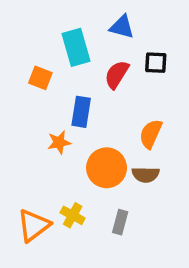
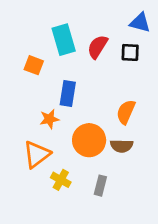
blue triangle: (122, 27) -> (140, 23), moved
red semicircle: (117, 74) -> (98, 47), moved
orange triangle: (34, 226) -> (37, 154), moved

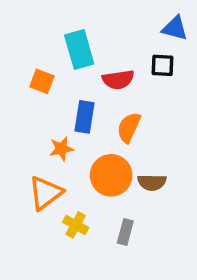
red semicircle: (98, 47) -> (118, 80), moved, turned -130
orange semicircle: (126, 112) -> (129, 127), moved

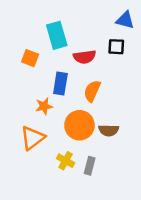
yellow cross: (76, 225) -> (66, 161), moved

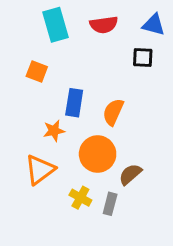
cyan rectangle: (57, 35) -> (56, 25), moved
red semicircle: (85, 57) -> (104, 25), moved
brown semicircle: (109, 130) -> (130, 174), moved, turned 138

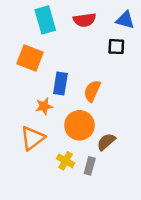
orange square: (37, 71) -> (30, 58), size x1.5

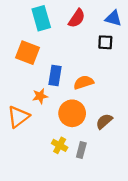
red semicircle: (85, 20) -> (77, 18), turned -48
orange semicircle: (92, 91) -> (84, 82), turned 48
orange triangle: (33, 138) -> (18, 117), moved
brown semicircle: (106, 142) -> (104, 121), moved

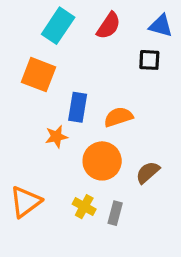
cyan rectangle: (41, 18) -> (58, 26), turned 50
orange triangle: (18, 117) -> (25, 202), moved

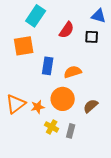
red semicircle: (109, 26) -> (67, 30), moved
orange square: (39, 75) -> (24, 46), turned -30
orange star: (56, 137) -> (38, 107), moved
orange triangle: (25, 202) -> (16, 104), moved

